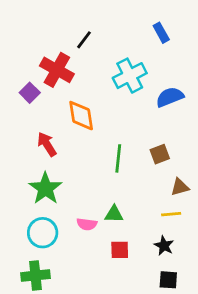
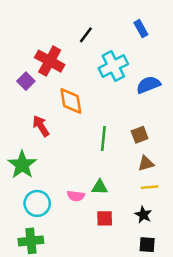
black line: (84, 40) -> (86, 35), moved
brown triangle: (180, 187) -> (146, 163), moved
green star: (45, 188) -> (22, 165), moved

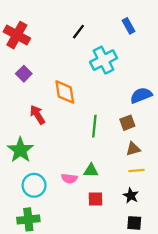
red cross: (50, 61) -> (17, 35), moved
blue semicircle: (148, 85) -> (141, 95), moved

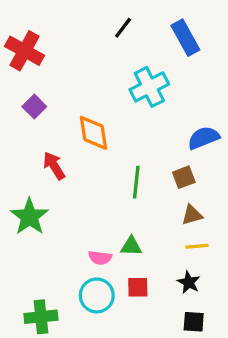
blue rectangle: (129, 26) -> (185, 38), size x1.5
black line: (78, 32) -> (123, 28), moved
cyan circle: (34, 185) -> (97, 295), moved

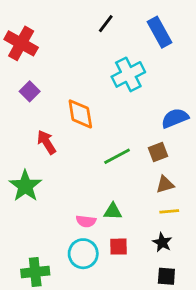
green line: (136, 182) -> (117, 156), turned 56

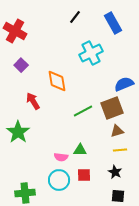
brown square: (158, 152) -> (112, 108), size x1.6

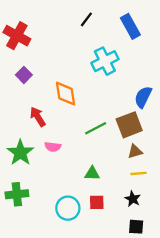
blue semicircle: (124, 84) -> (143, 97), turned -42
pink semicircle: (61, 157) -> (53, 147), moved
green cross: (25, 193) -> (17, 194), moved

